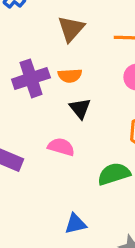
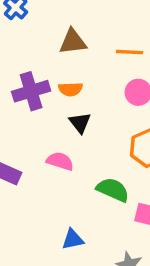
brown triangle: (71, 29) -> (73, 42), turned 40
green semicircle: (114, 174) -> (113, 190), turned 40

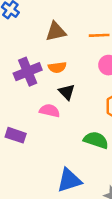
pink semicircle: (60, 161) -> (50, 111), moved
blue triangle: (73, 239) -> (69, 180), size x1.5

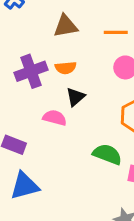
black triangle: (67, 92) -> (76, 97), turned 30
blue triangle: (69, 180) -> (25, 186), moved

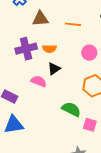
brown triangle: (66, 26) -> (40, 19), moved
orange line: (116, 32) -> (73, 24), moved

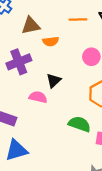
orange line: (73, 24) -> (78, 19), moved
orange semicircle: (49, 49) -> (51, 41), moved

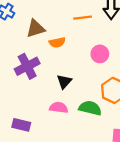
pink semicircle: (38, 97) -> (59, 108), moved
green semicircle: (79, 124) -> (90, 108), moved

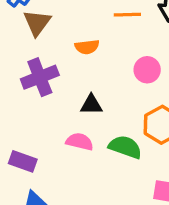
brown triangle: (35, 29) -> (37, 23), moved, turned -42
black triangle: (64, 82) -> (91, 105), turned 42

